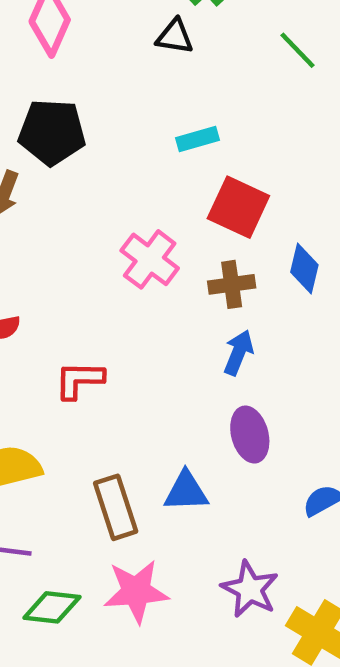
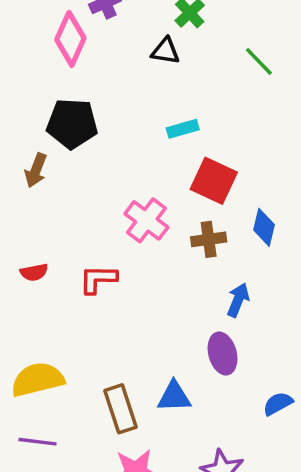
blue arrow: (238, 353) -> (238, 300), moved
red L-shape: (79, 380) -> (98, 279), moved

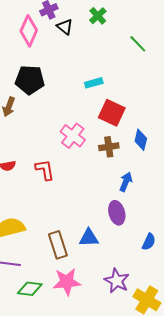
black triangle: (165, 51) -> (65, 27), moved, turned 30
red L-shape: (98, 279) -> (45, 170), turned 80
blue semicircle: (278, 404) -> (149, 242), turned 144

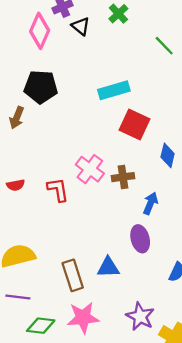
cyan rectangle: (94, 83) -> (114, 90), size x1.5
pink cross: (73, 136) -> (90, 169), moved
brown cross: (109, 147) -> (123, 177), moved

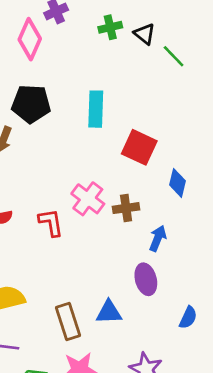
green cross: (118, 14) -> (110, 27), moved, turned 30
black triangle: (81, 26) -> (145, 34), moved
cyan rectangle: (114, 90) -> (96, 109), moved, turned -72

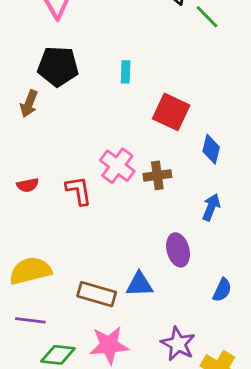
cyan rectangle: (96, 109) -> (126, 72), size x0.6
blue arrow: (158, 238) -> (211, 207), moved
brown rectangle: (68, 321) -> (97, 294), turned -56

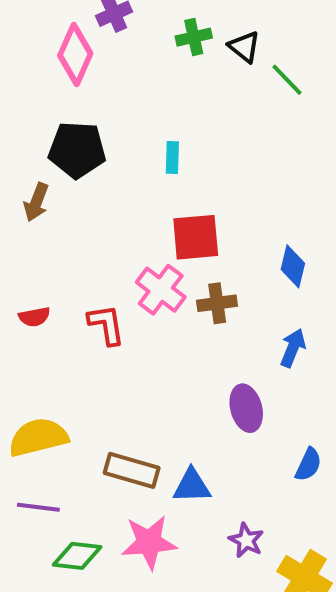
red square: (171, 112) -> (196, 237), moved, turned -30
blue triangle: (139, 284) -> (192, 486), moved
purple star: (178, 344) -> (246, 540), size x0.7

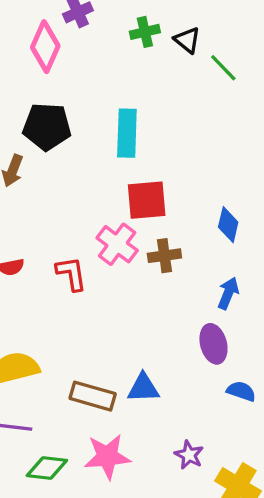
cyan rectangle: (172, 158) -> (127, 133), size x1.8
purple ellipse: (246, 408) -> (213, 344), moved
blue semicircle: (308, 465) -> (241, 391), turned -96
blue triangle: (192, 486) -> (143, 388), moved

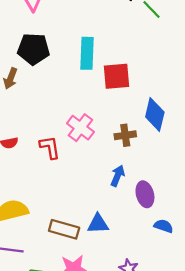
red square: (147, 200) -> (117, 76), moved
blue diamond: (228, 225) -> (155, 115), size x1.4
brown cross: (164, 256) -> (125, 135), moved
blue arrow: (228, 293) -> (118, 176), moved

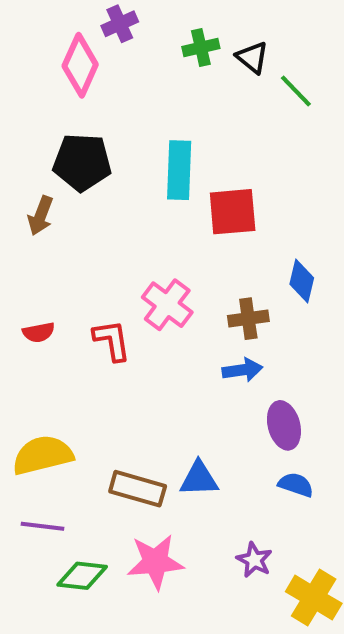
blue diamond: (155, 115) -> (302, 281), size x0.7
blue arrow: (118, 176) -> (242, 370), moved, turned 60
blue semicircle: (164, 226) -> (296, 485), moved

